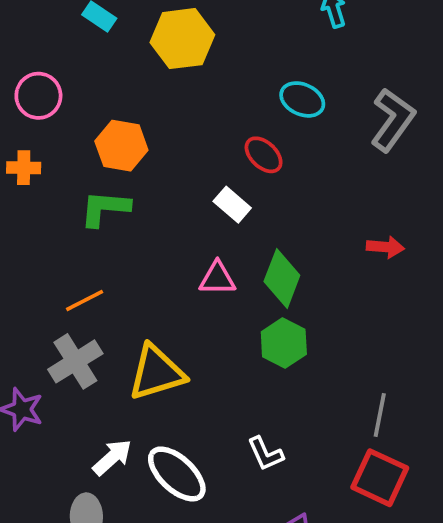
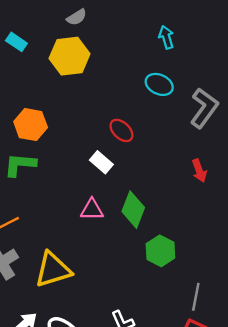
cyan ellipse: (302, 99) -> (159, 84), moved
red arrow: (385, 247) -> (199, 171), moved, turned 65
green hexagon: (284, 343) -> (160, 251), moved

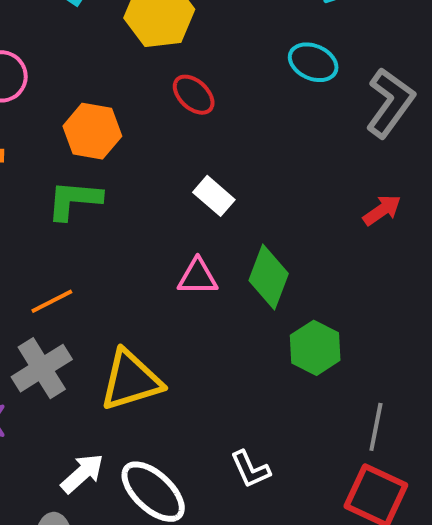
red ellipse: (121, 130) -> (194, 95), moved
red arrow: (199, 171) -> (382, 210), turned -105

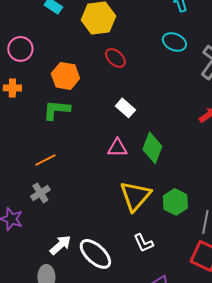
green hexagon: (315, 348) -> (175, 202), moved
gray cross: (42, 368) -> (40, 193), size x0.7
yellow triangle: (131, 380) -> (135, 196), moved, turned -32

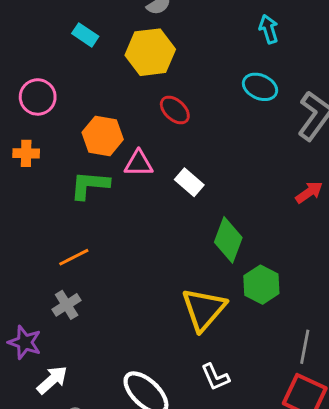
pink triangle: (117, 148) -> (139, 163), moved
green hexagon: (175, 202) -> (261, 285), moved
white arrow: (60, 245) -> (52, 380), moved

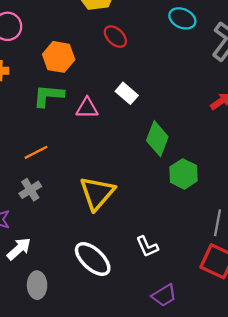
pink triangle: (139, 163) -> (87, 108), moved
yellow triangle: (204, 309) -> (97, 193), moved

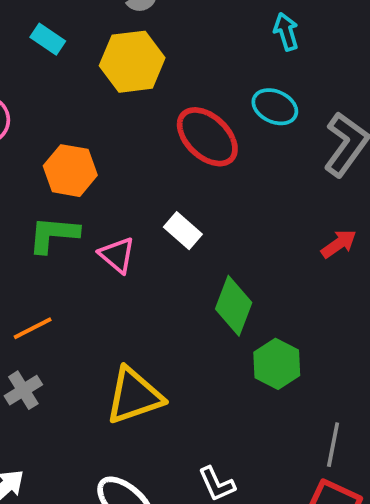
red ellipse: (115, 37) -> (207, 137), moved, size x1.6
pink triangle: (87, 108) -> (117, 255), turned 40
yellow triangle: (97, 193) -> (134, 396), turned 30

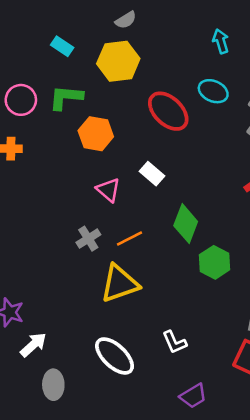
orange hexagon: (70, 171) -> (96, 134), moved
green L-shape: (53, 234) -> (66, 97), moved
orange line: (33, 328) -> (130, 239), moved
gray cross: (23, 390) -> (88, 239), moved

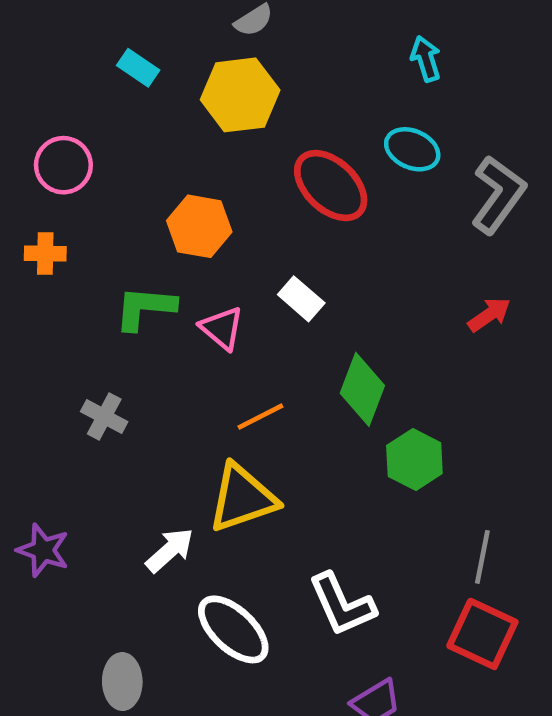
green L-shape: (66, 97) -> (145, 308), moved
gray cross: (88, 239) -> (104, 417), moved, turned -30
white L-shape: (174, 342) -> (342, 605), size x1.5
white arrow: (33, 345) -> (170, 550), moved

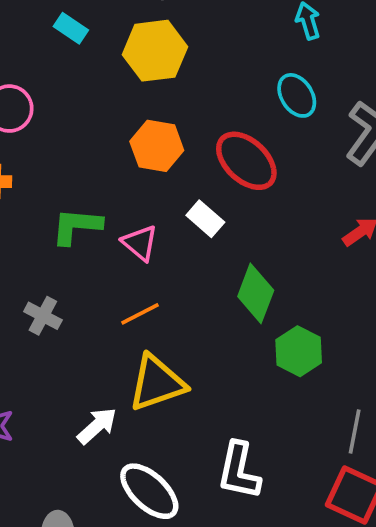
cyan ellipse: (412, 149) -> (297, 95), turned 33
red ellipse: (331, 186) -> (246, 161), moved
orange hexagon: (199, 226) -> (157, 146), moved
orange line: (260, 417) -> (140, 314), moved
white L-shape: (342, 605) -> (239, 471), turned 36

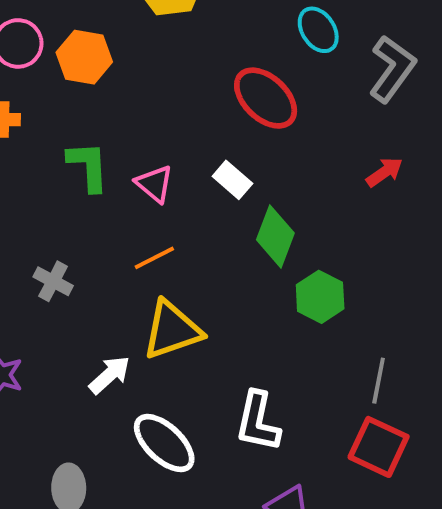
orange hexagon: (157, 146) -> (84, 57), moved
white rectangle: (205, 219) -> (232, 180), moved
green L-shape: (77, 226) -> (88, 166), turned 82
gray cross: (43, 316) -> (53, 281), moved

